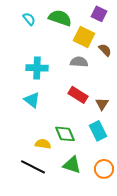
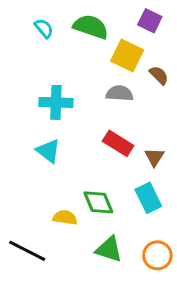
black line: (33, 167) -> (27, 251), moved

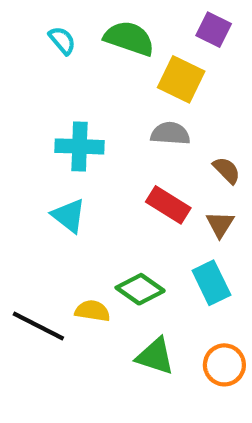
brown semicircle: (159, 75) -> (227, 170), moved
green diamond: (98, 202) -> (140, 289), turned -32
black line: (27, 251) -> (38, 326), moved

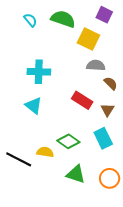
gray semicircle: (170, 133) -> (96, 65), moved

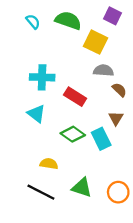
red rectangle: (82, 100) -> (75, 97), moved
cyan rectangle: (103, 138) -> (101, 139), moved
green diamond: (68, 141) -> (73, 134), moved
black line: (19, 159) -> (41, 192), moved

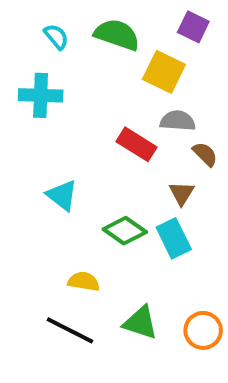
cyan cross: (42, 77) -> (41, 95), moved
red rectangle: (75, 97) -> (137, 144), moved
brown triangle: (116, 118) -> (182, 193), moved

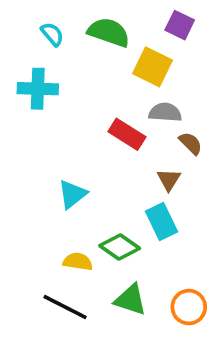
cyan triangle: (62, 195) -> (72, 194), moved, turned 44
green diamond: (125, 231) -> (120, 247), moved

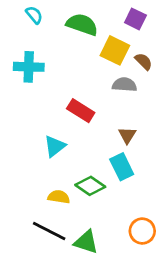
cyan semicircle: (52, 34) -> (34, 15), moved
red rectangle: (127, 134) -> (81, 111), moved
brown semicircle: (191, 143) -> (144, 61), moved
green triangle: (131, 300) -> (86, 242), moved

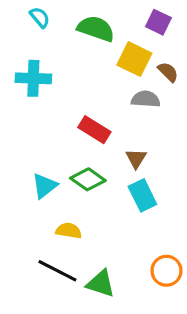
brown triangle: (127, 135) -> (136, 158), moved
cyan triangle: (55, 146) -> (45, 186), moved
green diamond: (90, 186) -> (88, 179), moved

